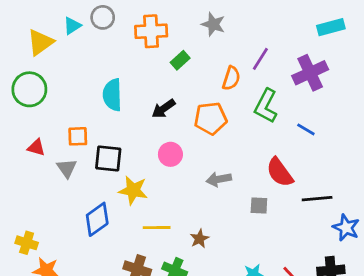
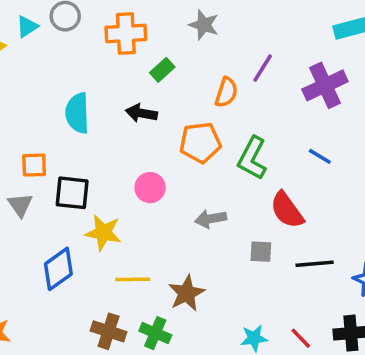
green L-shape: (266, 106) -> (252, 158), moved
black arrow: (164, 109) -> (141, 113), moved, turned 45
black line: (317, 199) -> (315, 264), moved
brown star: (199, 239) -> (186, 293), size x1.5

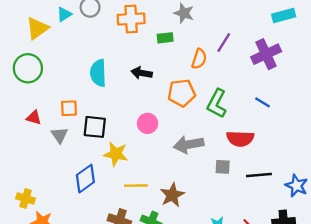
green rectangle: (162, 70) -> (165, 38), moved, turned 35
red semicircle: (287, 210) -> (240, 139), turned -52
gray arrow: (211, 219) -> (189, 145), size x1.4

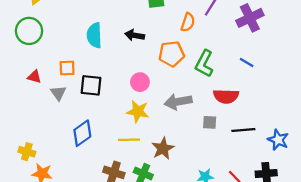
yellow star: (116, 154) -> (138, 111), moved

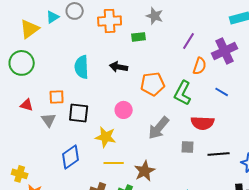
orange semicircle: (188, 22) -> (200, 66), moved
gray arrow: (178, 102) -> (159, 128), turned -40
yellow star: (138, 111) -> (106, 137), moved

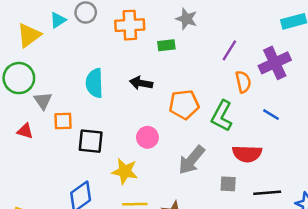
orange semicircle: (200, 66) -> (243, 82), turned -30
gray triangle: (49, 120) -> (43, 101), moved

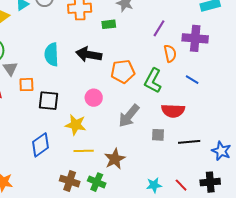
purple cross: (275, 63) -> (195, 38), turned 30
black arrow: (141, 83) -> (89, 54), size x1.4

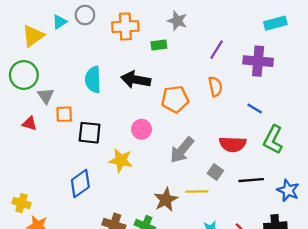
orange semicircle: (170, 53) -> (215, 87), moved
green L-shape: (153, 81) -> (273, 140), moved
gray square: (158, 135) -> (215, 172), turned 32
yellow line: (84, 151) -> (197, 192), moved

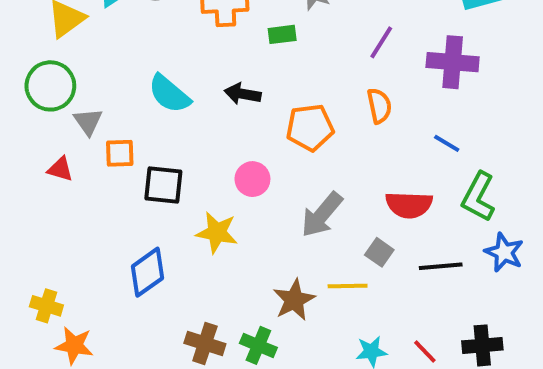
cyan semicircle: (93, 80) -> (169, 94), turned -48
black arrow: (136, 80) -> (243, 94), size x0.7
blue star: (288, 190) -> (504, 252), moved

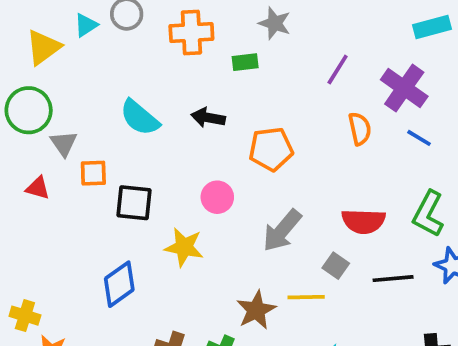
purple cross: (453, 62) -> (404, 88), turned 30
orange semicircle: (379, 106) -> (360, 129), moved
blue line: (447, 143) -> (419, 138), moved

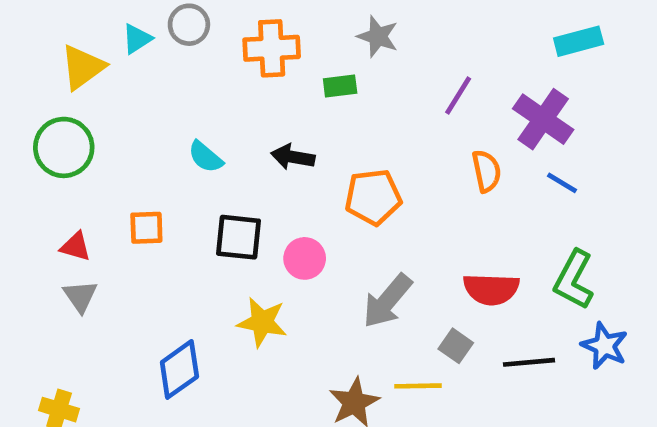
cyan semicircle: (140, 118) -> (205, 157), size x0.7
gray triangle: (64, 144) -> (80, 296), moved
black square: (134, 203) -> (239, 237), moved

